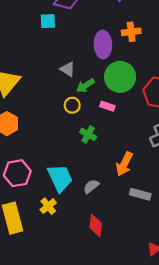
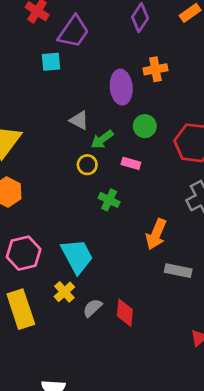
green circle: (120, 77) -> (145, 126), size x0.6
gray semicircle: (91, 186) -> (93, 308), moved

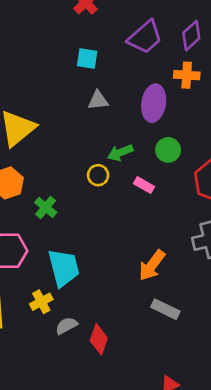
purple trapezoid: (74, 32) -> (145, 37), moved
orange cross: (155, 69) -> (187, 75), moved
gray triangle: (79, 120) -> (98, 100), moved, turned -48
green cross: (109, 200) -> (46, 207), moved

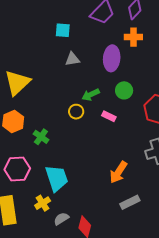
gray rectangle: (165, 309) -> (130, 202), turned -48

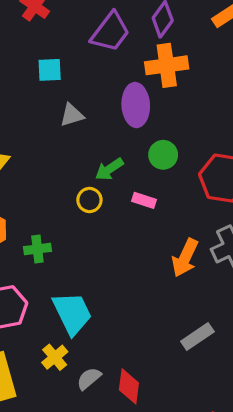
orange cross: (133, 37) -> (167, 65), size x1.4
green cross: (41, 137) -> (37, 249), turned -35
orange arrow: (118, 172) -> (185, 258), moved

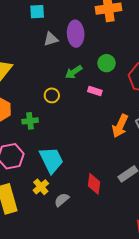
purple ellipse: (136, 105) -> (76, 34), moved
yellow circle: (89, 200) -> (52, 95), moved
red diamond: (129, 386) -> (94, 184), moved

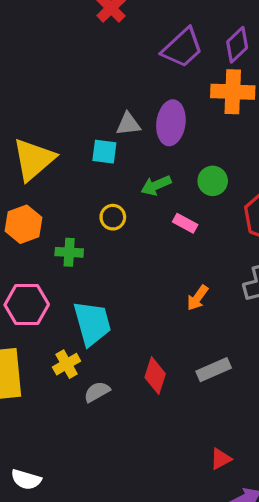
cyan square: (37, 12) -> (104, 152), moved
orange arrow: (120, 126) -> (197, 298), moved, size x0.7

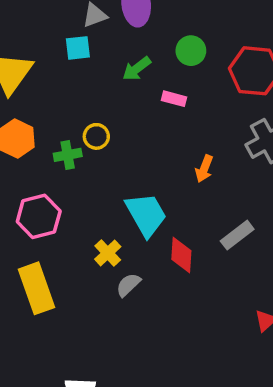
yellow circle: (113, 217) -> (96, 136), moved
cyan trapezoid: (92, 323) -> (146, 215), moved
yellow cross: (67, 364) -> (108, 253), moved

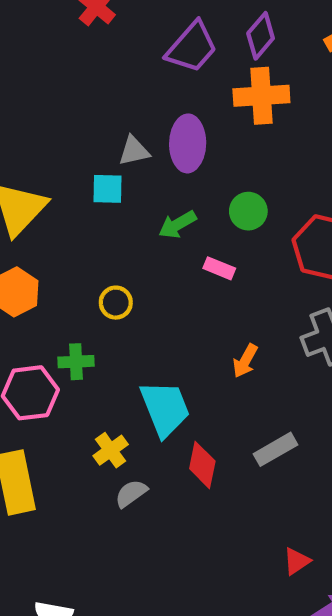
green cross: (68, 155) -> (76, 362), moved

